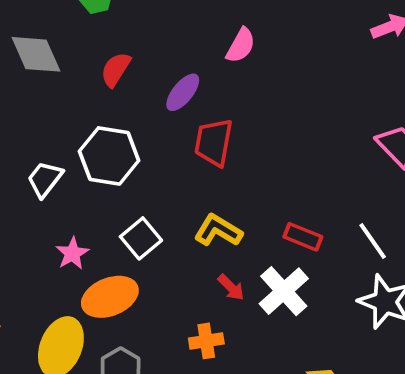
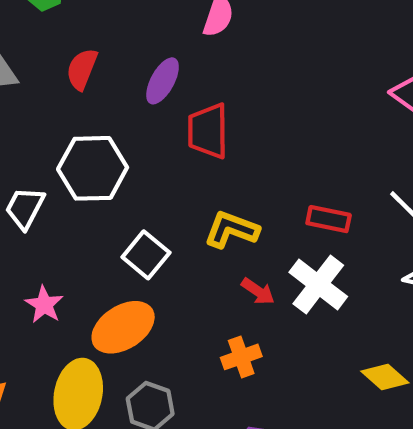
pink star: (72, 253) -> (44, 305), moved

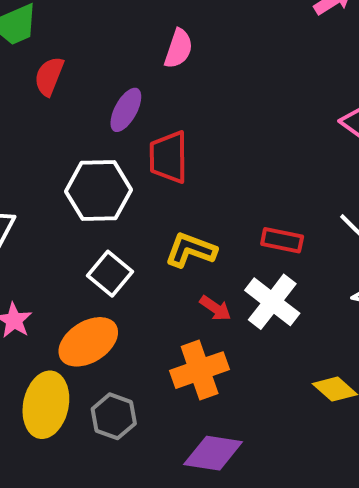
red semicircle: (82, 69) -> (49, 76), moved
white hexagon: (93, 168) -> (98, 191), moved
orange cross: (241, 357) -> (200, 370), size x1.5

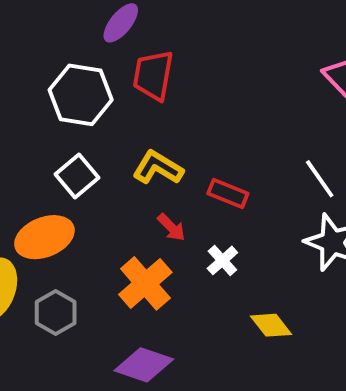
red rectangle: (282, 240) -> (228, 194), moved
white cross: (272, 302) -> (222, 260), moved, size x0.6
orange cross: (200, 370) -> (145, 283), turned -32

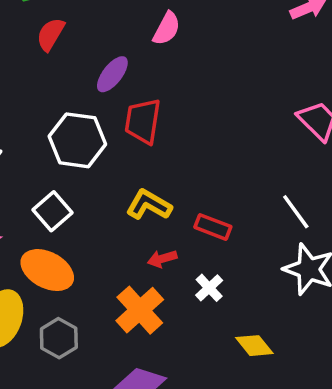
white square: (77, 176) -> (53, 211), moved
red arrow: (171, 227) -> (162, 259), turned 120
orange ellipse: (44, 237) -> (47, 270), turned 51

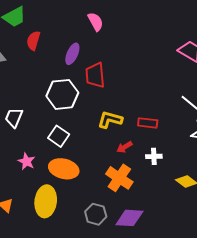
pink semicircle: (167, 29) -> (96, 22), turned -42
white cross: (209, 288) -> (154, 156), turned -35
gray hexagon: (59, 338) -> (96, 214), moved

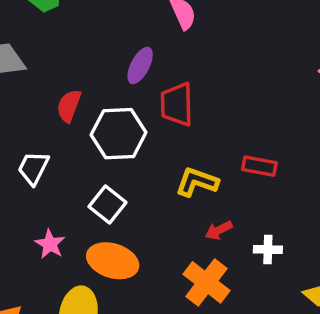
red semicircle: (33, 41) -> (69, 106), moved
red rectangle: (148, 123) -> (259, 166), moved

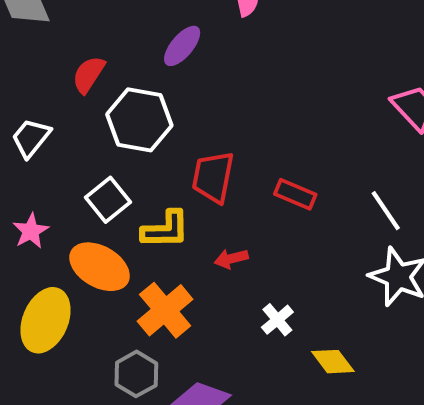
red trapezoid: (177, 104) -> (213, 177), moved
yellow L-shape: (197, 182) -> (165, 230), moved, turned 147
white cross: (268, 250) -> (277, 320), moved, turned 36
orange cross: (206, 282) -> (165, 310), moved

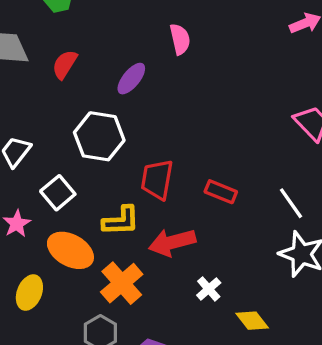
red semicircle: (89, 75) -> (65, 64), moved
white square: (108, 200) -> (58, 193), moved
red arrow: (231, 259) -> (172, 242), size x1.8
yellow ellipse: (46, 320) -> (29, 292), size x0.7

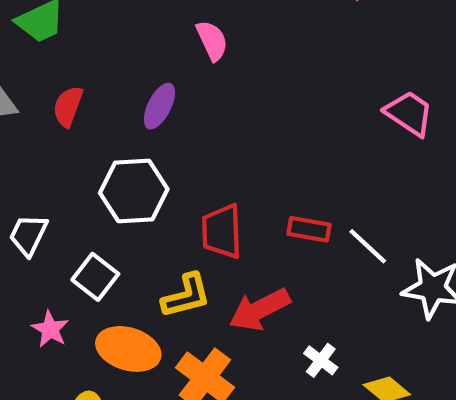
white line: (291, 203) -> (368, 246), moved

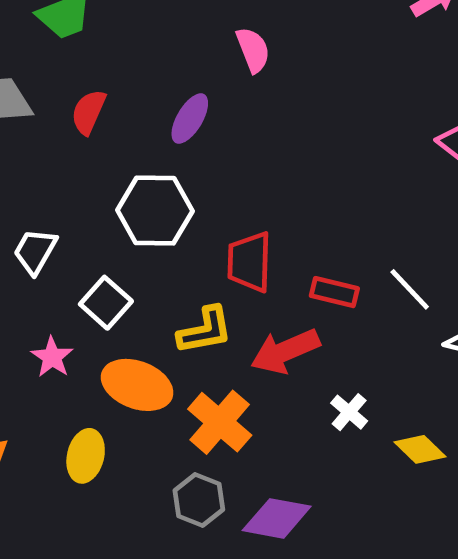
red rectangle: (309, 229) -> (334, 292), moved

